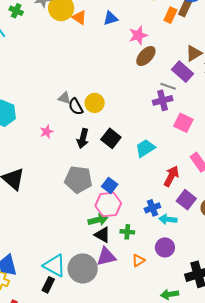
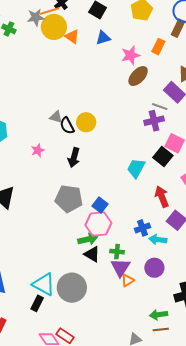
orange rectangle: (170, 15) -> (158, 47), moved
black square: (111, 138) -> (163, 157), moved
cyan trapezoid: (145, 148) -> (136, 168), turned -30
red arrow: (171, 176) -> (162, 197), turned -50
purple triangle: (106, 257) -> (120, 268), moved, turned -45

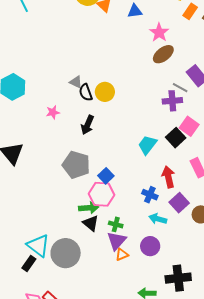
orange rectangle: (158, 47) -> (190, 11), moved
pink star: (131, 55) -> (159, 32), turned -30
blue cross: (143, 228) -> (150, 195), moved, turned 35

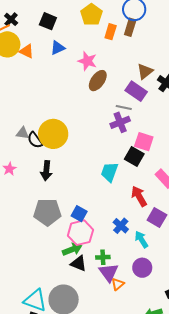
yellow circle: (105, 92) -> (53, 134), size x1.5
blue cross: (150, 195) -> (121, 226), moved, turned 35
cyan arrow: (158, 219) -> (141, 239), turned 60

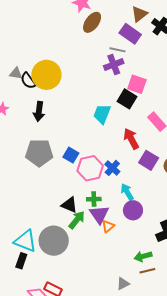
pink hexagon: (80, 233) -> (90, 168), moved
cyan arrow: (141, 239) -> (127, 192), moved
green arrow: (72, 249) -> (77, 220), moved, turned -30

